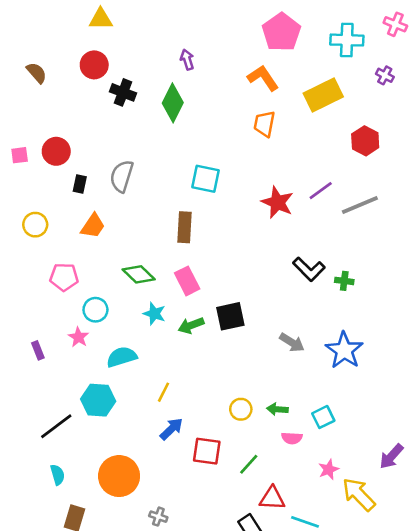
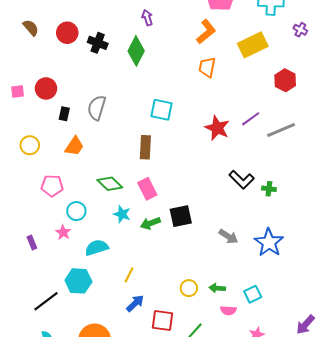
red circle: (94, 65) -> (67, 33), moved
orange L-shape: (263, 78) -> (206, 32), turned 85

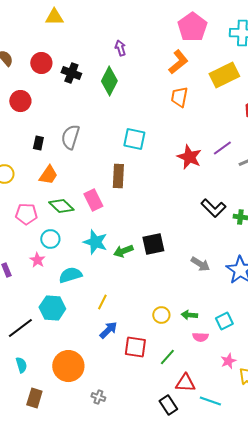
red circle: (46, 88) -> (20, 101), moved
green diamond: (110, 184) -> (61, 206), moved
pink rectangle: (147, 189) -> (93, 200), moved
cyan star: (122, 214) -> (95, 242), size x1.4

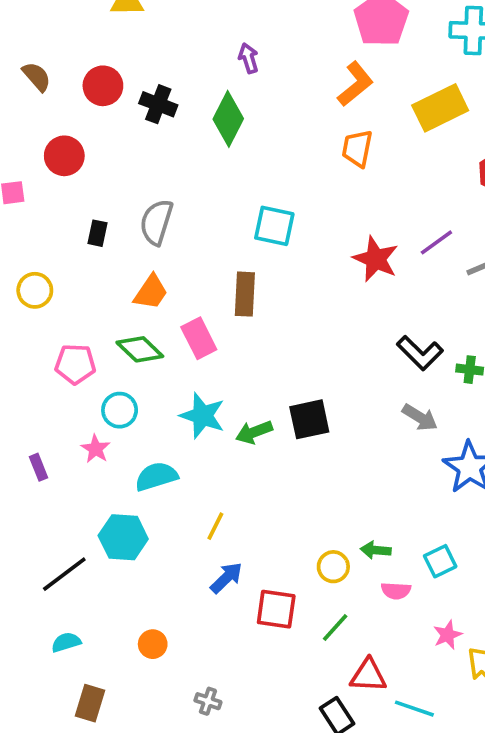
orange trapezoid: (48, 175) -> (151, 292), moved
gray arrow: (200, 264) -> (420, 417), moved
yellow circle: (161, 315) -> (333, 567), moved
cyan semicircle: (21, 365) -> (66, 642), turned -91
orange circle: (68, 366) -> (153, 644), size x0.5

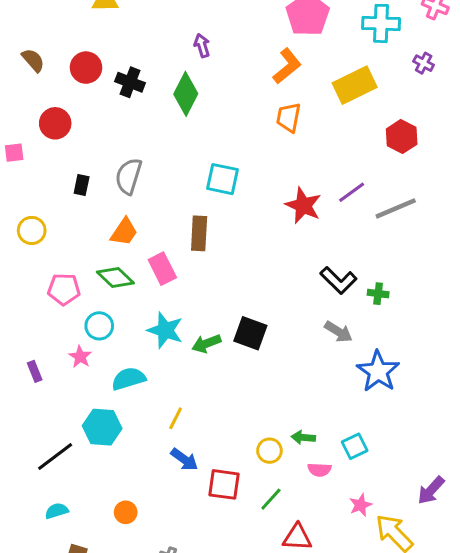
black square: (309, 419) -> (250, 333), turned 32
blue arrow: (226, 578) -> (184, 459), turned 80

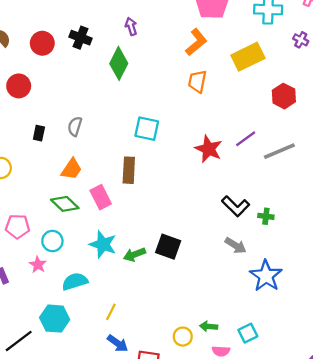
black cross: (130, 82) -> (80, 38), moved
gray semicircle: (129, 176) -> (75, 126), size x0.7
pink pentagon: (64, 289) -> (18, 226), moved

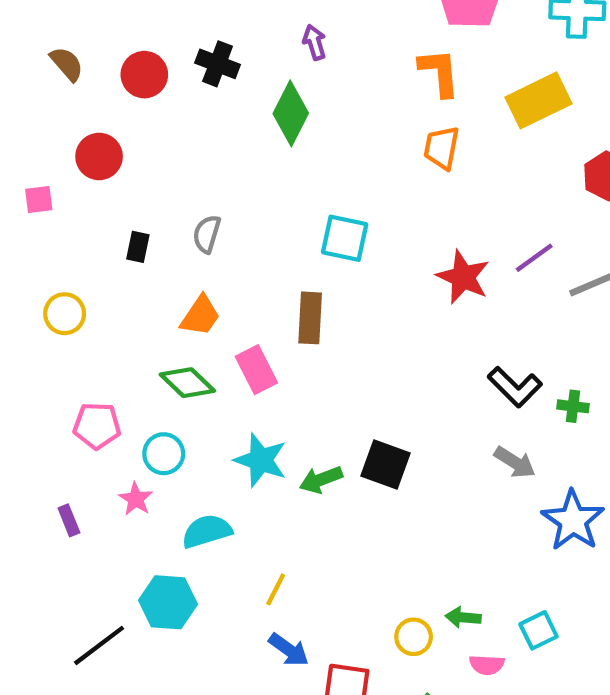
orange L-shape: (196, 42) -> (439, 72), turned -56

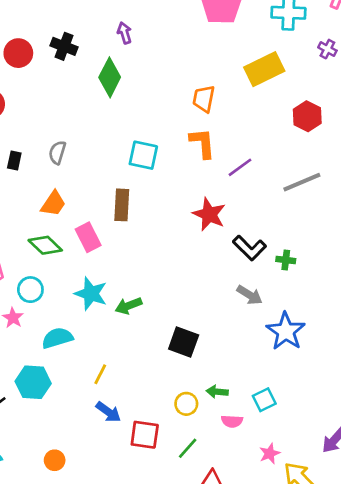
orange L-shape: (439, 72) -> (202, 143), moved
purple line: (534, 258) -> (240, 167), moved
red star: (463, 277) -> (209, 214), moved
black square: (386, 464) -> (184, 342), moved

